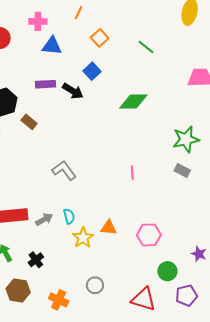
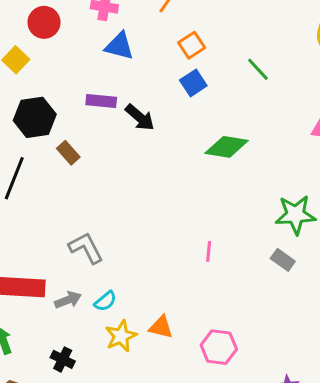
blue square: (92, 71) -> (193, 83), moved
gray L-shape: (64, 170) -> (86, 248), moved
cyan semicircle: (69, 216) -> (105, 301), turned 56
black cross: (36, 260) -> (63, 359), moved, turned -35

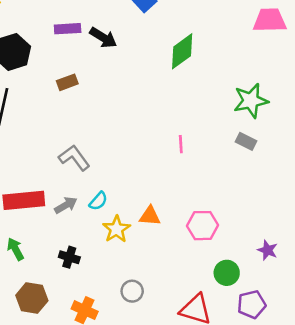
green diamond: (227, 147) -> (182, 51), turned -36
brown rectangle: (68, 153) -> (67, 82), moved, turned -60

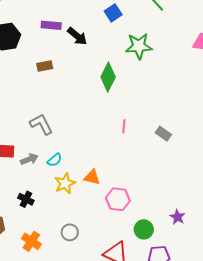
green diamond: (182, 51) -> (108, 77), moved, turned -36
green star: (251, 101) -> (139, 46), moved
gray rectangle: (246, 141) -> (163, 134), moved
pink hexagon: (203, 226) -> (118, 199), moved

